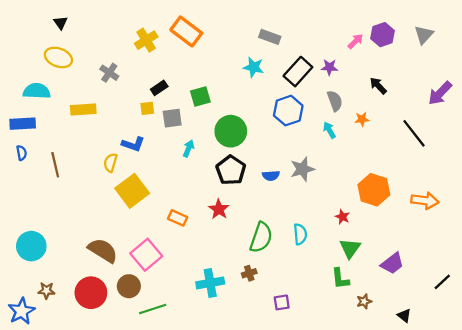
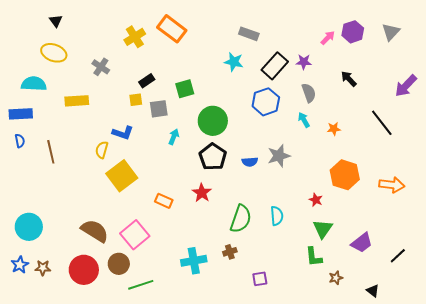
orange star: (362, 119) -> (334, 129), moved
black line: (442, 282) -> (398, 256), moved
blue star: (22, 311) -> (20, 265), moved, size x0.7

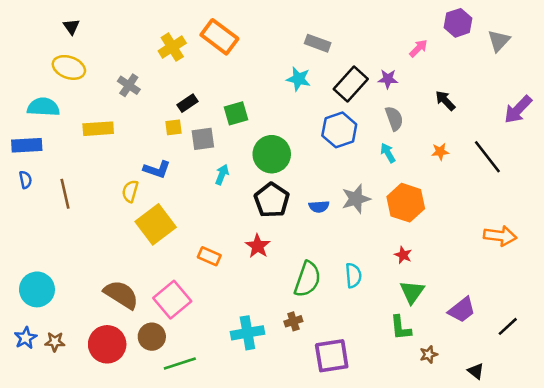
purple hexagon: (353, 32) -> (458, 23), moved
orange star: (334, 129) -> (440, 152), moved
orange hexagon: (345, 175) -> (406, 203), moved
purple square: (260, 279) -> (332, 356), size x1.8

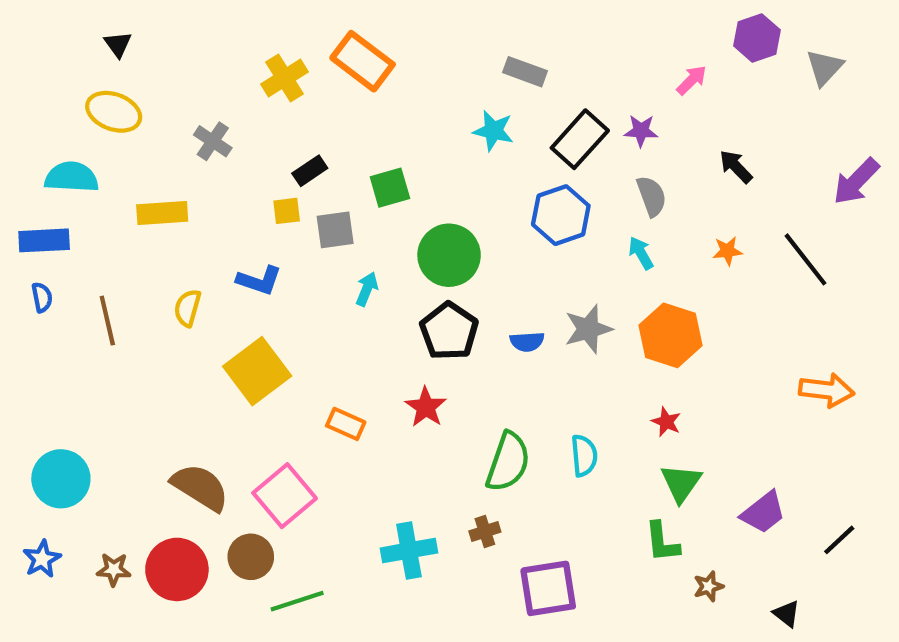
yellow semicircle: (130, 191) -> (187, 308), moved
brown star: (55, 342) -> (114, 569), moved

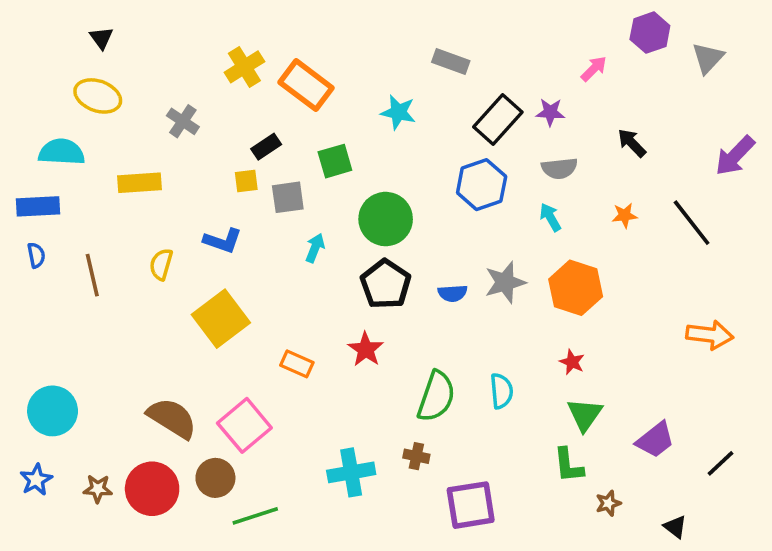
orange rectangle: (363, 61) -> (306, 85), moved
cyan star: (493, 131) -> (398, 112), moved
gray semicircle: (652, 196) -> (559, 168), turned 104
brown cross: (485, 531) -> (416, 456), turned 30

